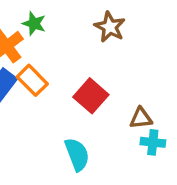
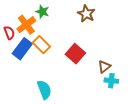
brown triangle: (141, 118) -> (104, 67), turned -32
cyan semicircle: (77, 154) -> (44, 90), moved

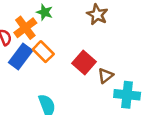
brown triangle: (104, 67) -> (106, 76), moved
cyan cross: (111, 81) -> (127, 95), size x1.5

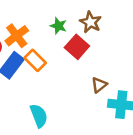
green star: (45, 12) -> (59, 26), moved
red square: (84, 62) -> (77, 47), moved

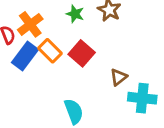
red square: (77, 47) -> (82, 53), moved
cyan semicircle: (39, 116) -> (74, 111), moved

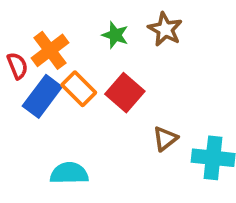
brown triangle: (119, 77) -> (165, 139), moved
cyan semicircle: (74, 111) -> (69, 173), moved, turned -70

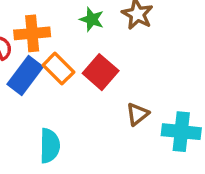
orange cross: (50, 50) -> (32, 33), turned 32
cyan semicircle: (69, 173) -> (50, 146), turned 92

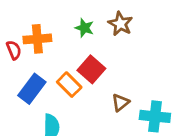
orange rectangle: (58, 69) -> (69, 85), moved
blue rectangle: (25, 76) -> (32, 89), moved

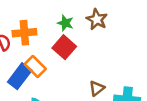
red square: (91, 69) -> (64, 47), moved
orange rectangle: (69, 85) -> (35, 66), moved

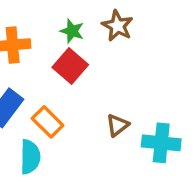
orange rectangle: (35, 66) -> (48, 122), moved

